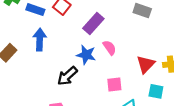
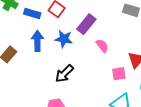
blue star: (86, 55) -> (64, 39), moved
pink square: (114, 84) -> (119, 74), moved

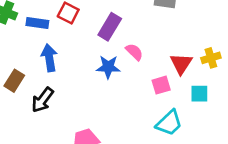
blue star: (64, 39) -> (108, 67), moved
black arrow: (64, 74) -> (42, 100), moved

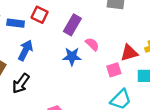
blue arrow: (49, 58) -> (25, 50), turned 36
red triangle: (181, 64) -> (129, 53), turned 42

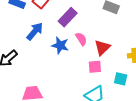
blue arrow: (25, 50) -> (35, 31), moved
red triangle: (129, 53) -> (102, 47), moved, turned -42

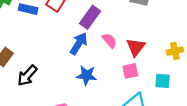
blue arrow: (35, 31) -> (79, 44), moved
blue star: (60, 45) -> (86, 75), moved

